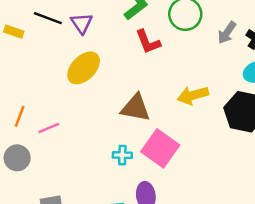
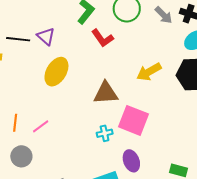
gray arrow: (227, 33) -> (164, 15), turned -66

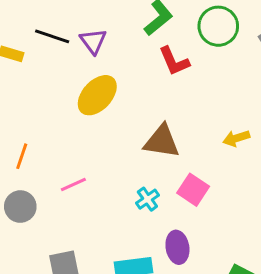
yellow arrow: (149, 72) -> (236, 138), moved, size x0.7
pink square: (133, 120) -> (193, 190), size x0.7
pink line: (41, 126) -> (73, 185), moved
cyan cross: (105, 133) -> (147, 199), turned -35

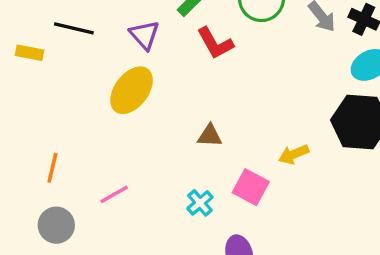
purple triangle: (93, 41) -> (144, 35), moved
yellow arrow: (236, 138) -> (294, 154), moved
brown triangle: (162, 141) -> (210, 136), size x0.6

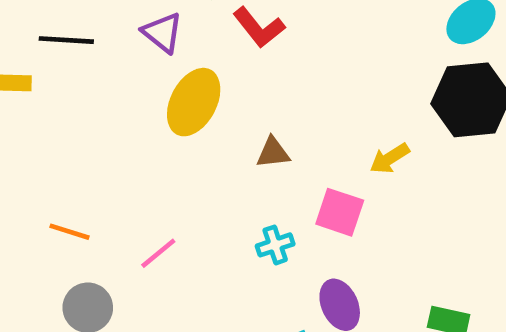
yellow ellipse: (132, 90) -> (194, 102), moved
orange line: (52, 168) -> (69, 232), turned -76
cyan cross: (200, 203) -> (275, 245), turned 32

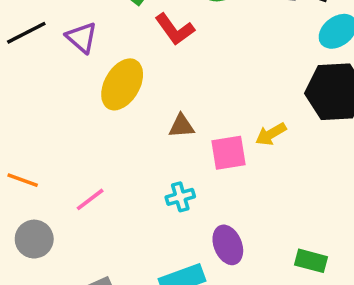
purple triangle: (162, 33) -> (82, 37), moved
black line: (66, 40) -> (26, 33), turned -33
pink square: (340, 212) -> (229, 153), moved, turned -30

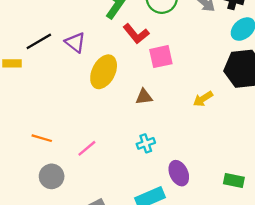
pink square: (229, 153) -> (161, 57), moved

